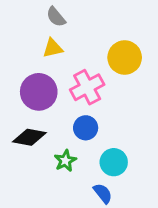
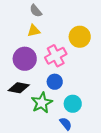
green star: (65, 161) -> (42, 103), size x1.5

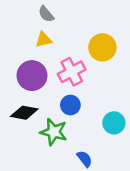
green star: (42, 103) -> (54, 132), turned -30
cyan circle: (73, 104) -> (114, 123), moved

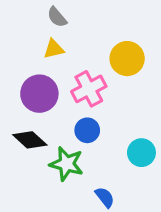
black diamond: (24, 113) -> (30, 140), turned 32

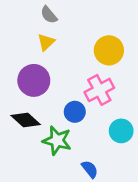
yellow triangle: (54, 49) -> (46, 42), turned -30
pink cross: (89, 89) -> (99, 90), moved

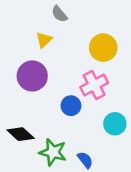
gray semicircle: (49, 15) -> (59, 14), moved
black diamond: (26, 120) -> (21, 134), moved
green star: (57, 140) -> (53, 152), moved

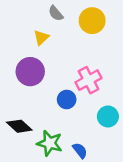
yellow circle: (103, 48) -> (92, 21), moved

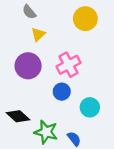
gray semicircle: (56, 13) -> (29, 12), moved
pink cross: (88, 80) -> (68, 65), moved
cyan circle: (108, 116) -> (90, 107), moved

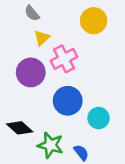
pink cross: (68, 65) -> (64, 59), moved
blue circle: (62, 92) -> (68, 101), size x1.5

